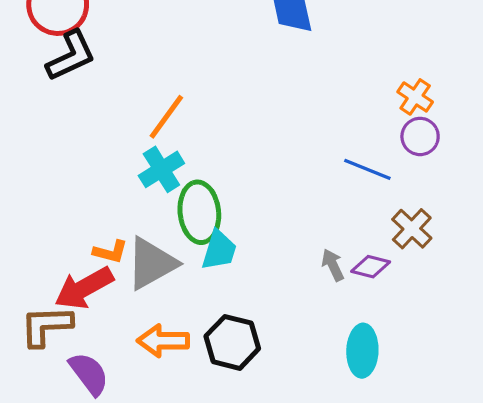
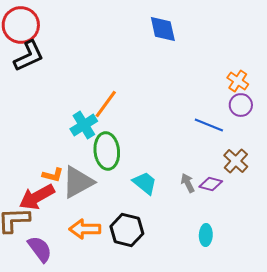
orange line: (166, 117) -> (106, 104), moved
cyan trapezoid: (219, 250) -> (145, 183), moved, turned -68
cyan ellipse: (362, 351) -> (206, 235), size x0.7

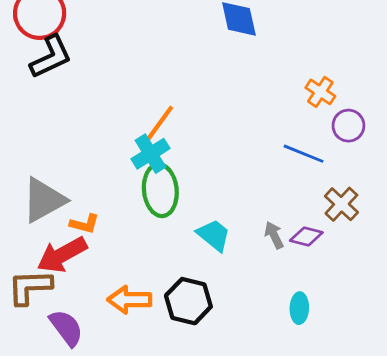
orange cross: (238, 81) -> (320, 92), moved
cyan cross: (84, 125) -> (150, 154), moved
gray triangle: (78, 182) -> (44, 200), moved

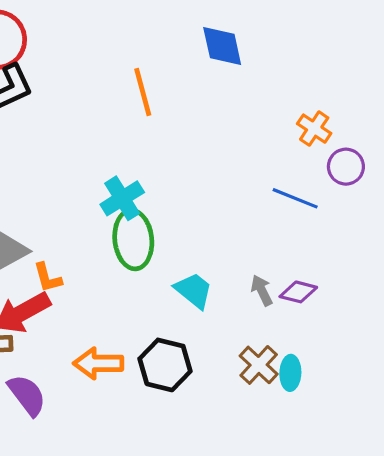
orange line: (159, 124) -> (143, 92), moved, turned -51
brown cross: (341, 204) -> (259, 365), moved
orange L-shape: (85, 224) -> (48, 278), turned 60

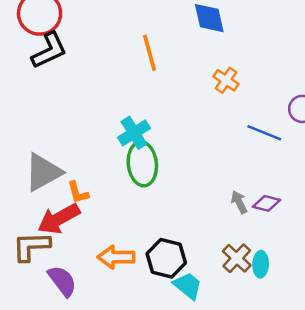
orange cross: (314, 129) -> (226, 80), moved
cyan trapezoid: (194, 290) -> (188, 286), moved

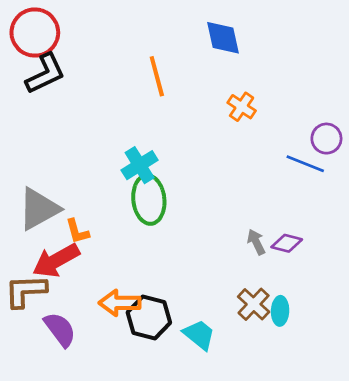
blue line: (264, 133) -> (305, 164), moved
black hexagon: (166, 258) -> (149, 318), moved

